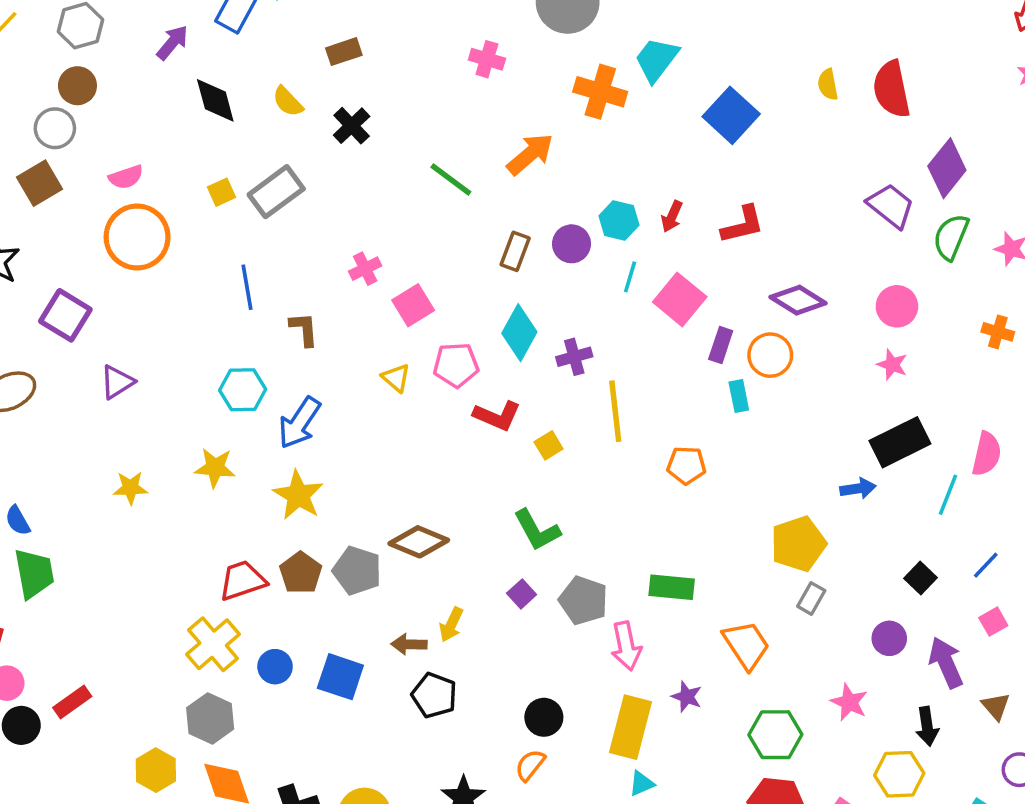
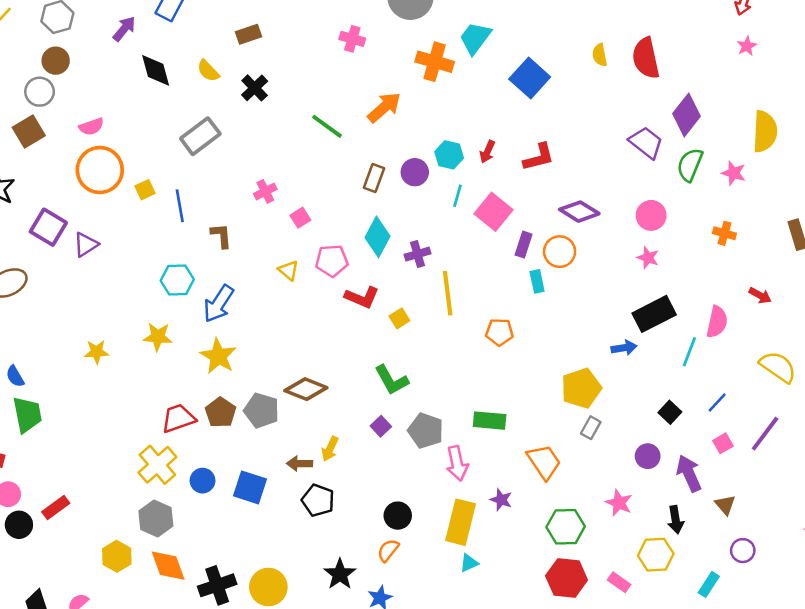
yellow square: (221, 192) -> (145, 190), moved
pink square: (413, 305) -> (300, 218), size x0.7
purple triangle: (117, 382) -> (86, 244), moved

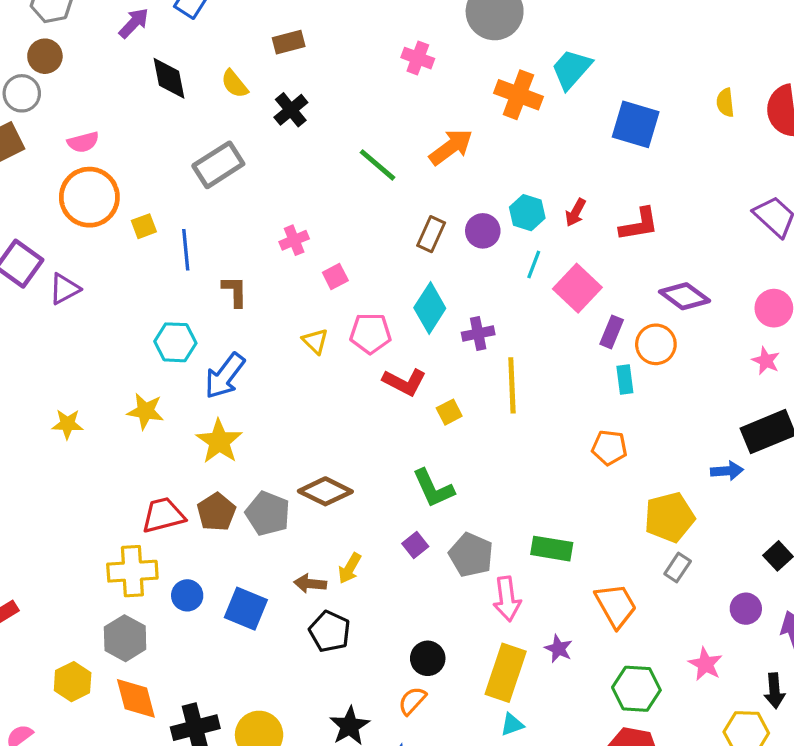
blue square: (530, 78) -> (636, 124), turned -30
orange pentagon: (500, 332) -> (609, 448), moved
yellow cross: (157, 465) -> (132, 571), turned 33

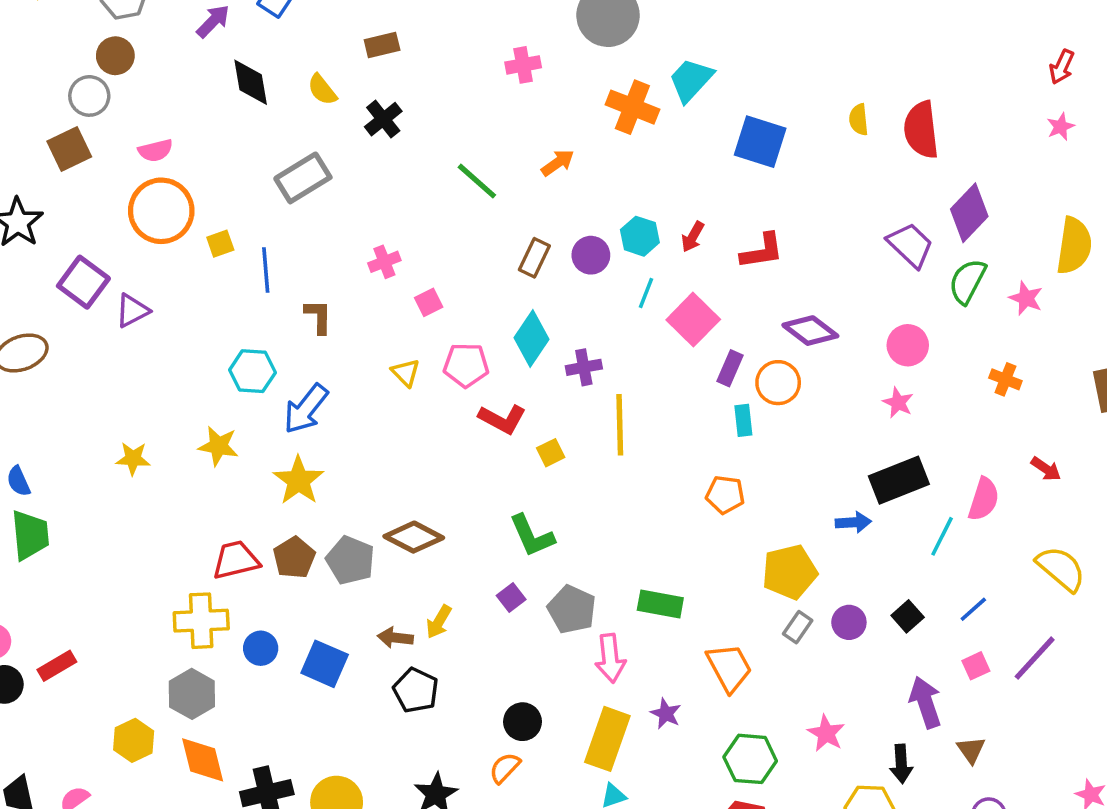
pink cross: (418, 58) -> (523, 65), turned -32
orange arrow: (451, 147) -> (558, 163), size x0.7
purple circle: (746, 609) -> (849, 622), moved

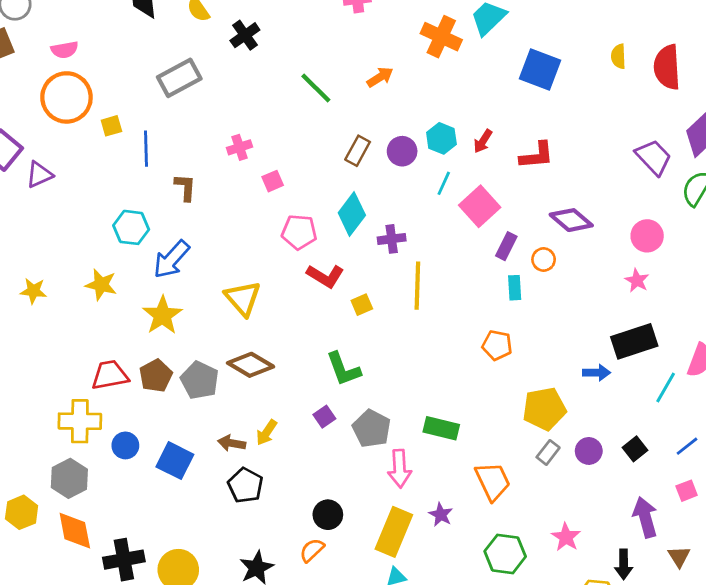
yellow triangle: (406, 373) -> (243, 298), moved, size x1.6
orange circle: (778, 383) -> (544, 260), size x0.7

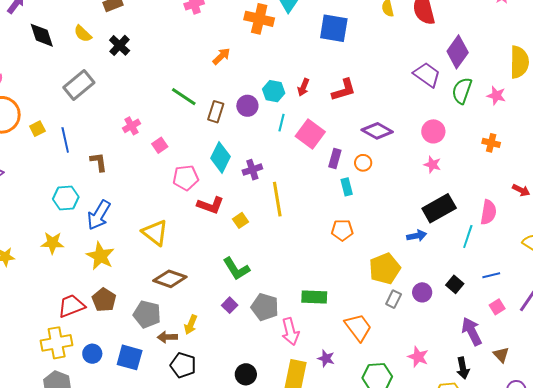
green line: (316, 88) -> (184, 97), moved
gray pentagon: (200, 380) -> (147, 314), moved
blue line: (687, 446) -> (491, 275), turned 36

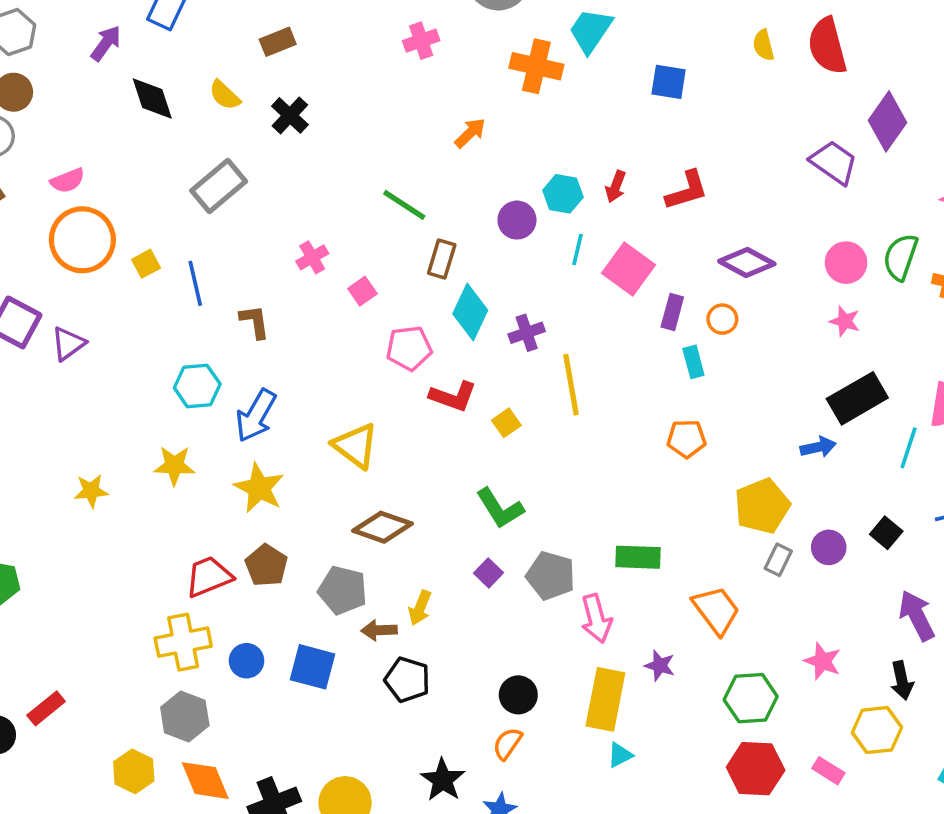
blue square: (334, 28) -> (669, 82), size x0.7
green semicircle: (462, 91) -> (901, 257), moved
brown rectangle: (216, 112) -> (442, 259), moved

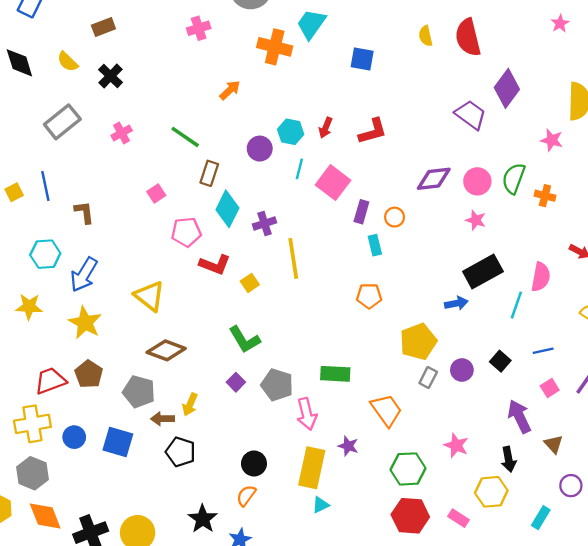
pink cross: (312, 257) -> (122, 133), moved
purple diamond: (747, 262) -> (434, 179), moved, turned -36
yellow square: (146, 264) -> (14, 192), moved

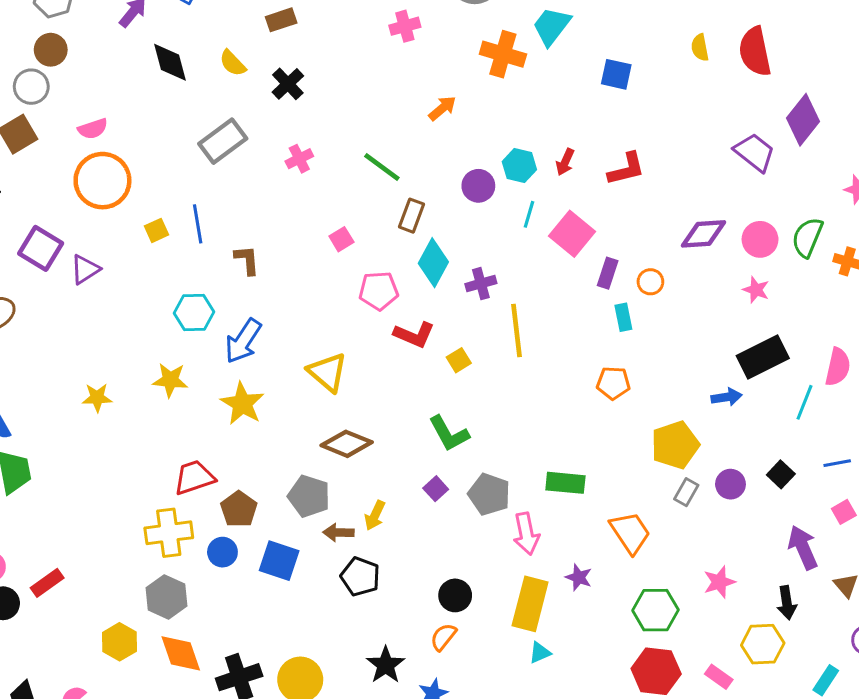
brown pentagon: (89, 374) -> (239, 509), moved
pink star: (456, 445) -> (719, 582), turned 30

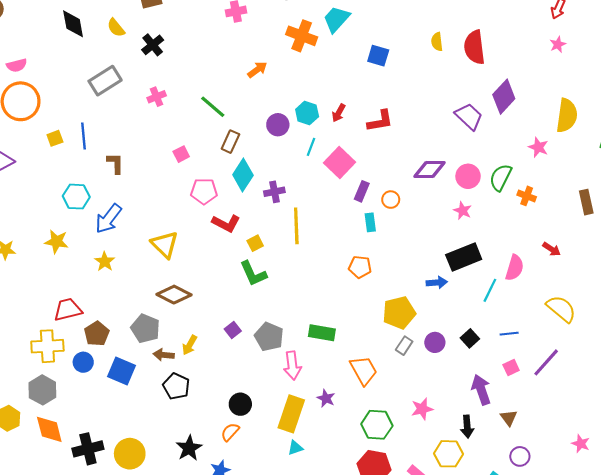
yellow star: (242, 404) -> (105, 262), size x0.7
green L-shape: (449, 434) -> (253, 274), moved

